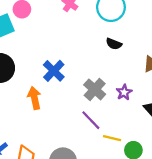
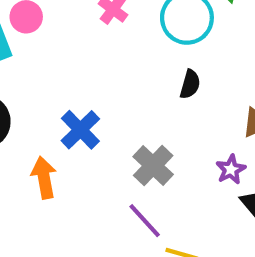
black semicircle: (114, 44) -> (190, 84), turned -98
purple star: (124, 92) -> (231, 169), moved

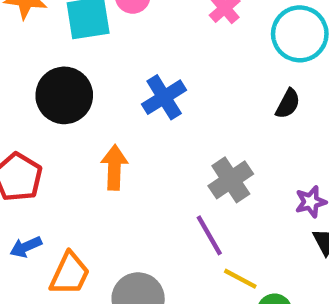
blue cross: (80, 130) -> (164, 97), moved

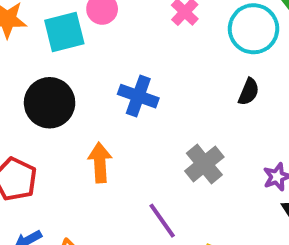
blue cross: (164, 97) -> (138, 96), turned -33
purple line: (209, 235) -> (162, 221), moved

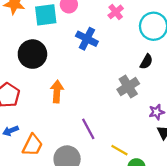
blue cross: (138, 96) -> (87, 39), moved
gray cross: (204, 164) -> (128, 87), moved

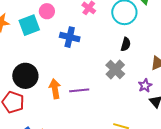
black circle: (32, 54) -> (25, 76), moved
purple line: (88, 129) -> (79, 90), moved, turned -54

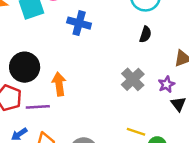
gray cross: (115, 70) -> (133, 79), moved
purple line: (79, 90) -> (38, 107), moved

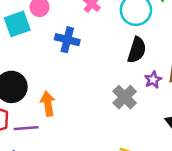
black semicircle: (145, 34) -> (137, 50), size x1.5
purple star: (166, 84) -> (153, 80), moved

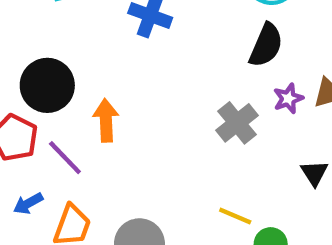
purple line: (26, 128) -> (65, 158), turned 45

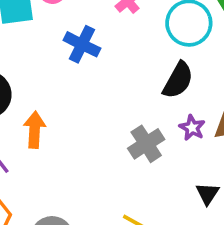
purple star: (288, 98) -> (192, 128), turned -30

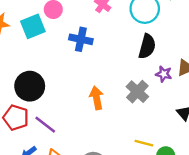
orange arrow: (35, 130) -> (97, 98), moved

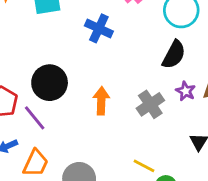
black circle: (30, 86) -> (50, 83), moved

